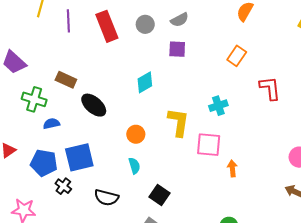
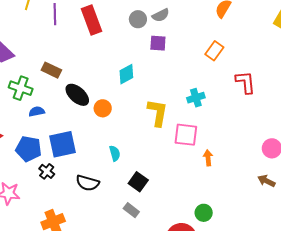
gray circle: (145, 24) -> (138, 19), moved
orange circle: (136, 134) -> (103, 108), moved

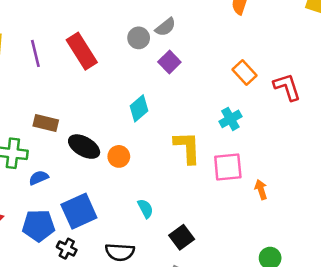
purple square: (158, 43) -> (169, 62), turned -36
orange rectangle: (214, 51) -> (244, 73), moved, turned -66
black square: (138, 182) -> (182, 237), turned 30

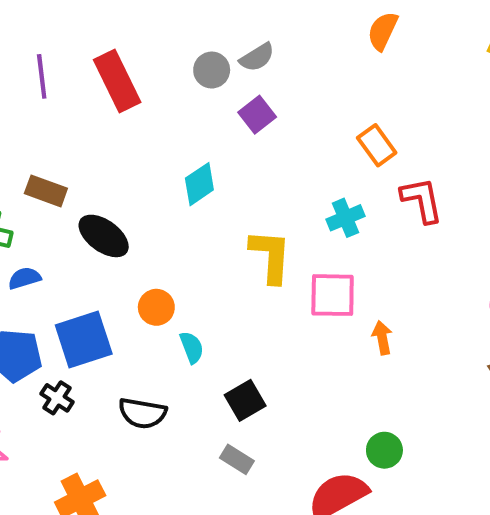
red L-shape: (287, 87) -> (422, 200), moved
orange circle: (119, 156) -> (156, 307), moved

